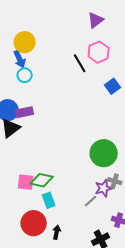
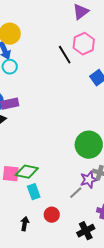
red circle: (34, 223) -> (52, 215), moved, size x0.6
black arrow: (57, 232) -> (25, 224), moved

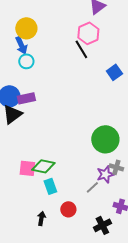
pink hexagon: (84, 44) -> (88, 33), moved

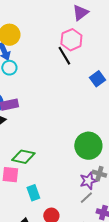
green diamond: (43, 166) -> (23, 157), moved
gray line: (92, 187) -> (86, 198), moved

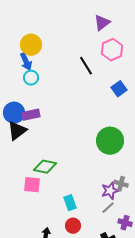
pink hexagon: (71, 40) -> (112, 50), moved
green circle: (88, 146) -> (110, 141), moved
cyan rectangle: (33, 193) -> (70, 203), moved

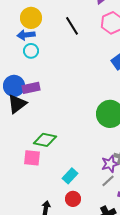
blue arrow: (26, 62) -> (26, 35), turned 108
black line: (86, 66) -> (72, 26), moved
cyan rectangle: (70, 203) -> (70, 176), turned 63

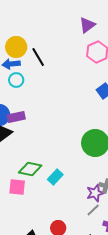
black line: (72, 26) -> (38, 57), moved
cyan rectangle: (70, 176) -> (55, 177), moved

